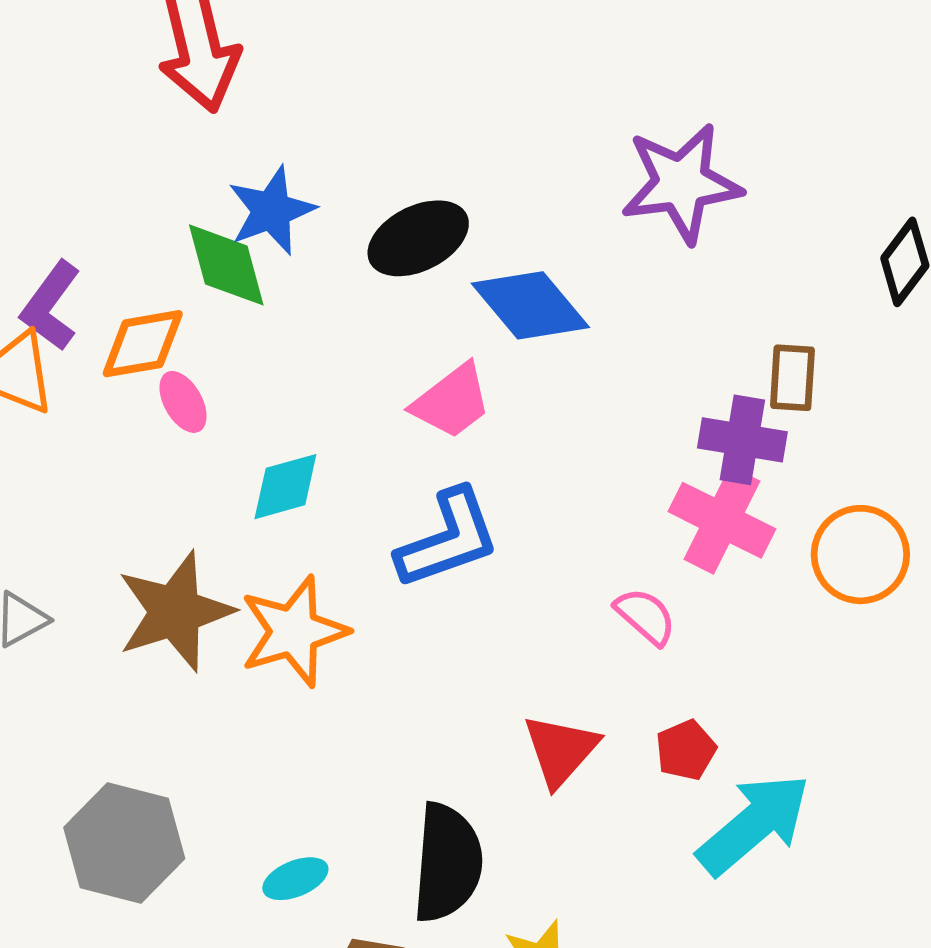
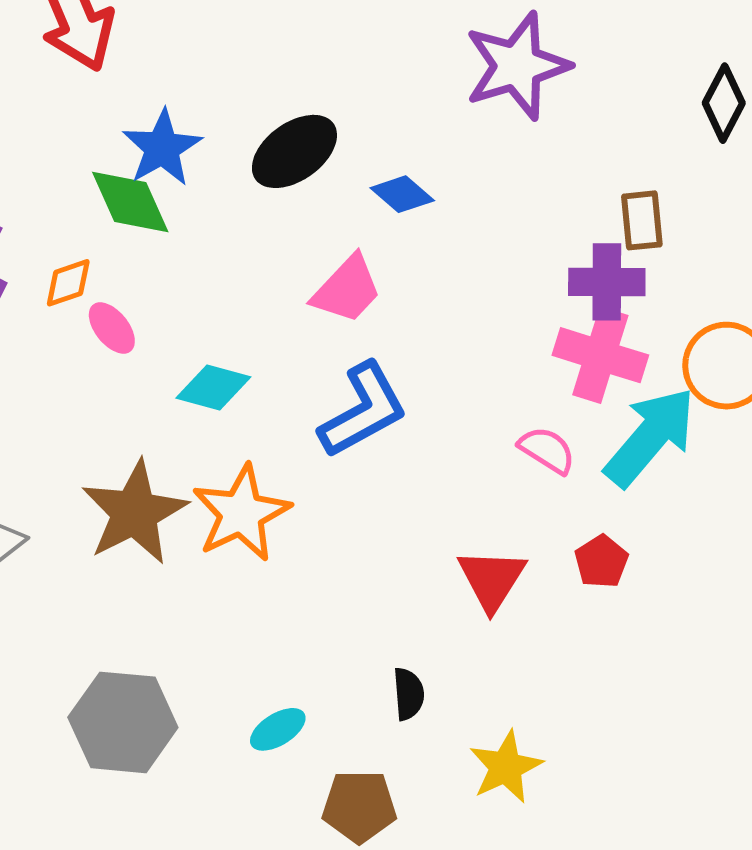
blue diamond: (530, 305) -> (402, 194), size x0.6
orange diamond: (143, 344) -> (68, 283), size x0.7
cyan diamond: (285, 487) -> (213, 388), turned 40
cyan arrow: (754, 824) -> (650, 437), moved
black semicircle: (447, 863) -> (409, 694), size x0.5

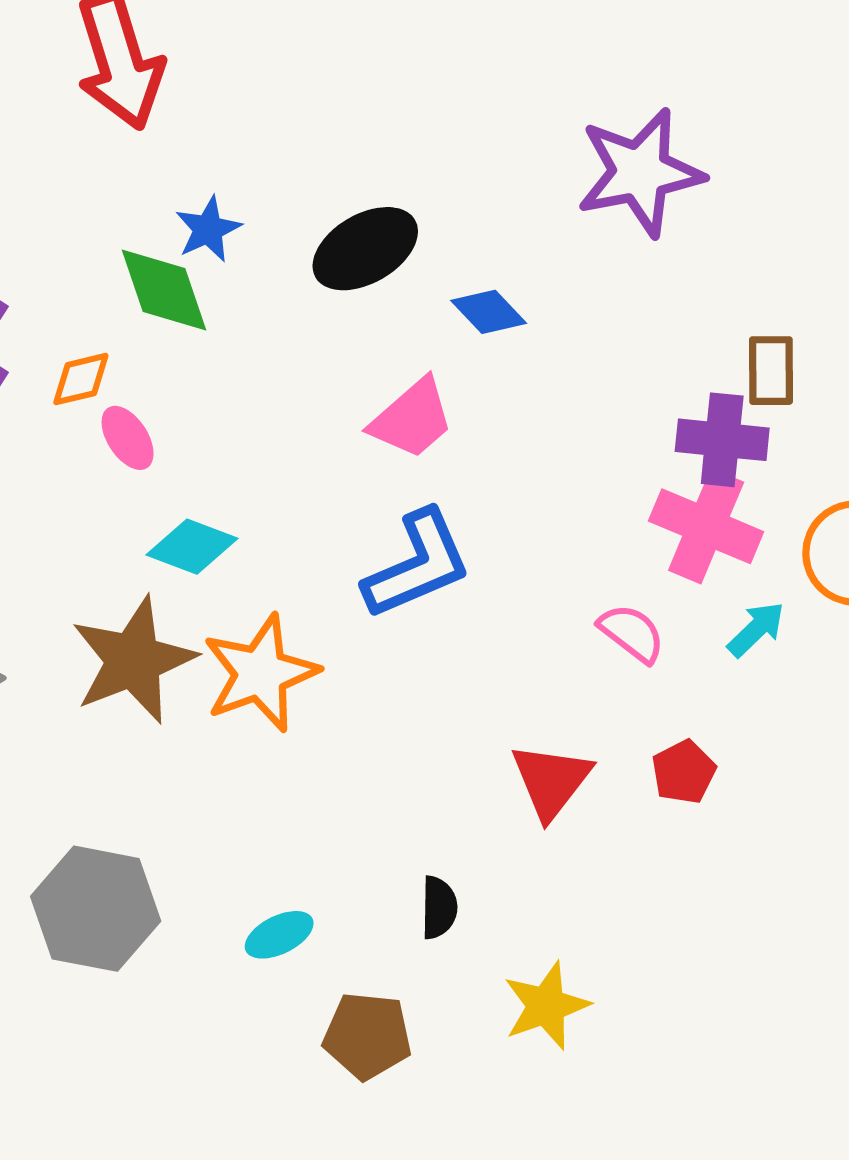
blue star: (162, 148) -> (208, 229), size x0.7
cyan diamond: (213, 388) -> (192, 547), moved
cyan arrow: (650, 437) -> (756, 629), size x0.5

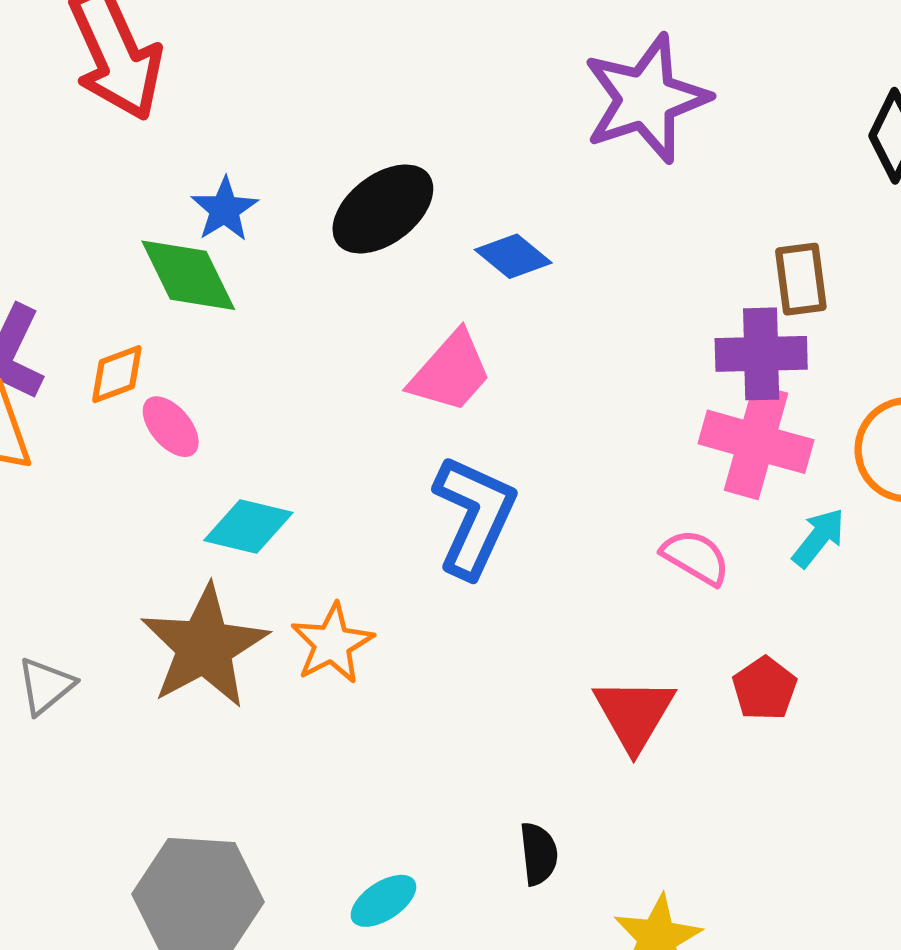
blue L-shape: (417, 565) -> (474, 516), turned -35
orange star: (261, 673) -> (332, 644), size x0.7

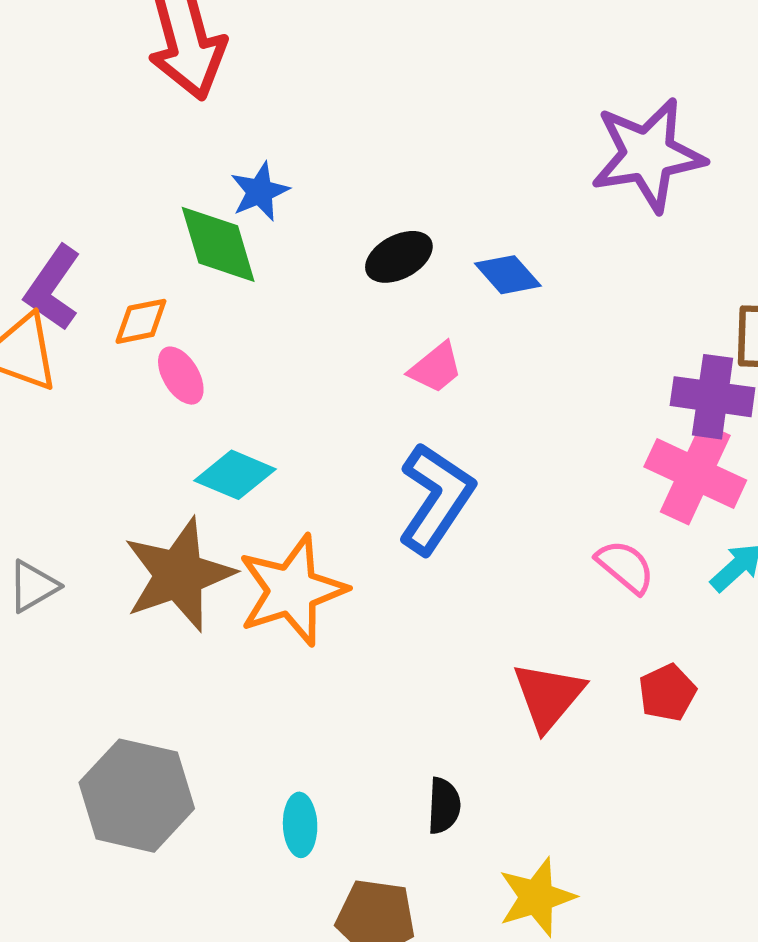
black ellipse: (383, 209) -> (399, 257), moved, size x0.7
pink trapezoid: (451, 372) -> (436, 368), size x0.7
orange star: (332, 644) -> (292, 590), size x1.5
cyan ellipse: (383, 901) -> (300, 825), turned -68

